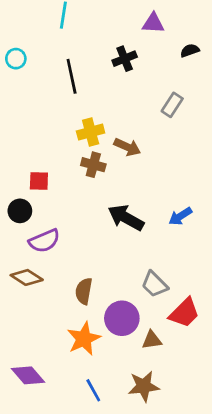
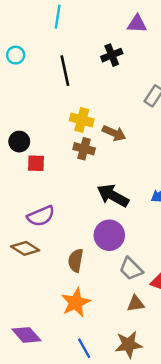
yellow cross: (91, 132) -> (82, 120), turned 30
black circle: (20, 211) -> (19, 142), moved
gray trapezoid: (154, 284) -> (131, 269), moved
purple circle: (122, 318) -> (109, 235), moved

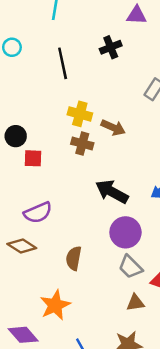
purple circle: (109, 235) -> (125, 232), moved
orange star: (76, 302) -> (55, 305), moved

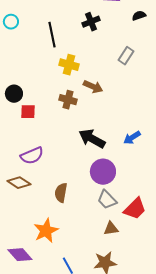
yellow cross: (80, 114) -> (69, 65), moved

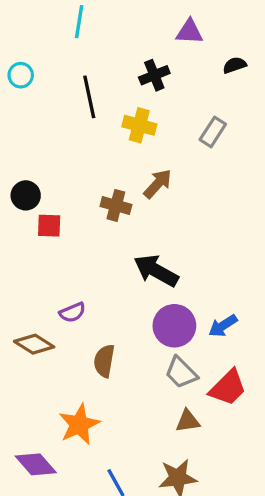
yellow cross: (69, 65) -> (139, 125), moved
brown arrow: (93, 87) -> (158, 184), turned -72
blue arrow: (132, 138) -> (223, 326), moved
purple semicircle: (32, 156) -> (72, 312), moved, size x0.7

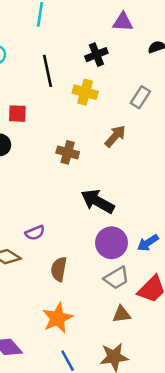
brown arrow: (158, 184) -> (115, 136), moved
red square: (49, 226) -> (17, 114), moved
gray trapezoid: (181, 373) -> (117, 278), turned -76
orange star: (79, 424) -> (58, 318), moved

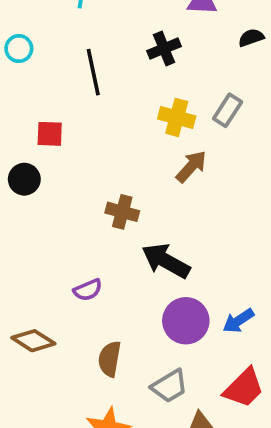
yellow cross: (85, 92) -> (177, 117), moved
brown cross: (68, 152) -> (122, 212), moved
purple semicircle: (35, 233) -> (88, 290), moved
gray trapezoid: (117, 278) -> (169, 386), moved

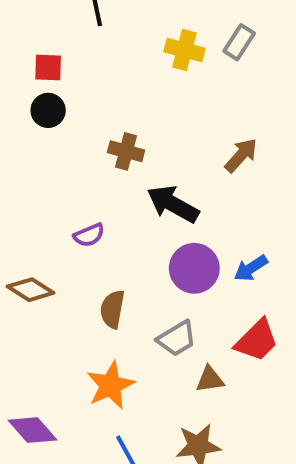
brown arrow: (191, 166) -> (241, 155), moved
black circle: (24, 179) -> (48, 110), moved

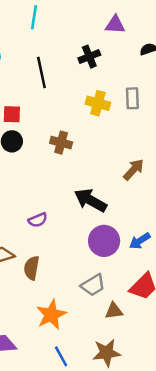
gray rectangle: (239, 42) -> (132, 98), turned -35
brown cross: (126, 151) -> (61, 143), moved
brown semicircle: (112, 309) -> (32, 268), moved

